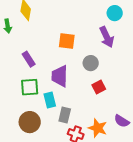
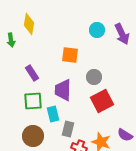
cyan circle: (115, 13) -> (97, 30), moved
purple arrow: (107, 37) -> (122, 34), moved
red square: (99, 87) -> (102, 101), size x1.6

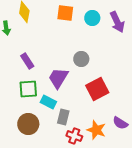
orange square: (70, 55) -> (65, 13), moved
gray circle: (94, 77) -> (81, 59), moved
purple trapezoid: (63, 90) -> (58, 78), turned 30
cyan rectangle: (53, 114) -> (48, 102), turned -49

